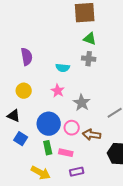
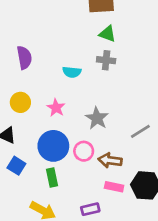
pink star: (58, 91) -> (56, 108), moved
pink rectangle: (66, 153) -> (114, 187), moved

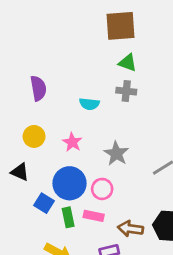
brown arrow: (110, 160) -> (130, 229), moved
blue square: (16, 166) -> (44, 203), moved
pink rectangle: (114, 187) -> (94, 216), moved

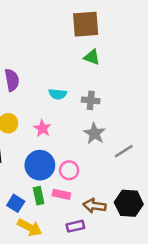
gray cross: (126, 91) -> (91, 100), moved
gray star: (116, 153) -> (94, 133), moved
blue square: (44, 203) -> (16, 203), moved

